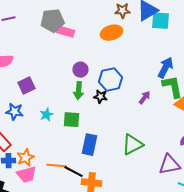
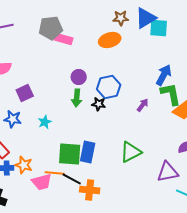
green square: (71, 120) -> (70, 154), moved, size x1.4
orange star: (25, 158) -> (24, 165), turned -30
pink trapezoid: (26, 175) -> (42, 182), moved

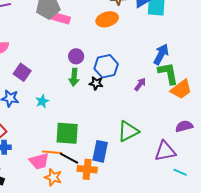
purple square: (25, 93) -> (22, 72), turned -30
blue rectangle: (88, 152) -> (100, 151), moved
orange star: (24, 165) -> (53, 177), moved

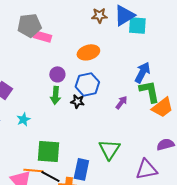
orange ellipse: (107, 19) -> (88, 52), moved
green triangle: (128, 131) -> (109, 149), turned -30

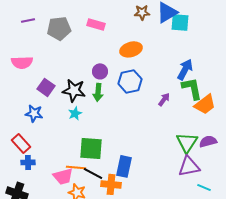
gray pentagon: (29, 25) -> (59, 28), moved
pink rectangle: (42, 36) -> (96, 24), moved
black star: (77, 101) -> (74, 90), moved, size x1.6
cyan star: (23, 119) -> (75, 113), moved
green triangle: (109, 149) -> (187, 142), moved

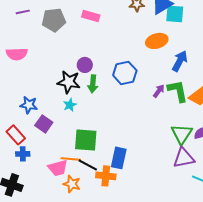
orange ellipse: (131, 49) -> (157, 41), moved
purple circle: (100, 71) -> (85, 65), moved
purple square: (46, 87) -> (44, 124), moved
green L-shape: (192, 88) -> (178, 91), moved

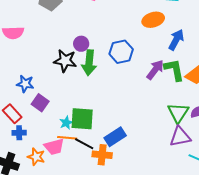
green arrow: (93, 84) -> (89, 63), size x1.4
purple arrow: (159, 91) -> (155, 70), size x1.5
cyan star: (70, 105) -> (66, 123), moved
blue rectangle: (119, 158) -> (115, 137), turned 45
orange star: (72, 184) -> (36, 157), moved

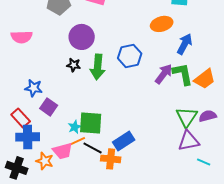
purple circle: (81, 44) -> (82, 37), moved, size x1.6
black star: (65, 61) -> (74, 65), size x0.6
blue cross: (19, 133) -> (28, 137), size x1.6
orange line: (67, 138) -> (76, 142), turned -30

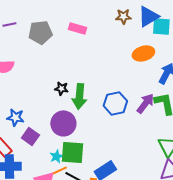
purple circle: (82, 37) -> (63, 123), moved
blue hexagon: (130, 56) -> (115, 103), moved
black star: (74, 65) -> (61, 88), moved

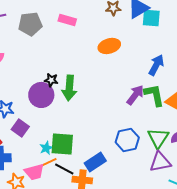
orange ellipse: (143, 53) -> (109, 46), moved
blue hexagon: (115, 103) -> (127, 140), moved
purple circle: (63, 123) -> (41, 95), moved

